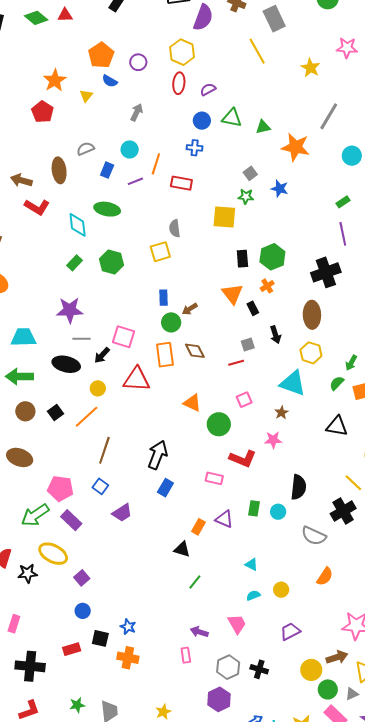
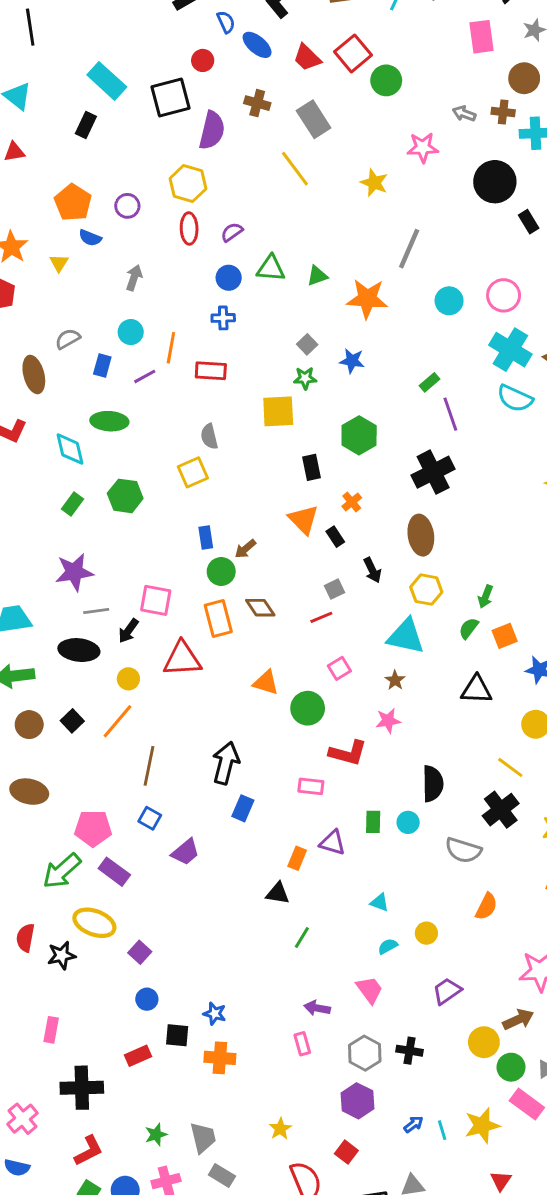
green rectangle: (343, 202) -> (430, 382), moved
green hexagon: (272, 257) -> (359, 435), moved

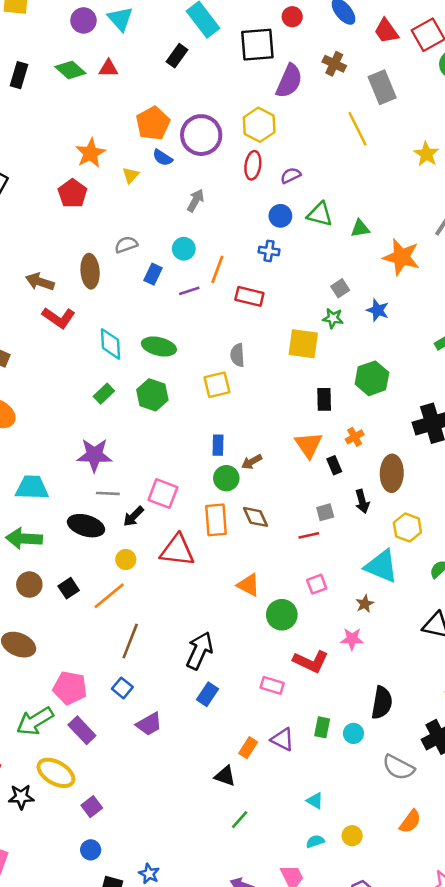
purple circle: (127, 206) -> (201, 135), size x1.8
green ellipse: (109, 421) -> (159, 347), moved
brown ellipse: (421, 535) -> (392, 473), moved

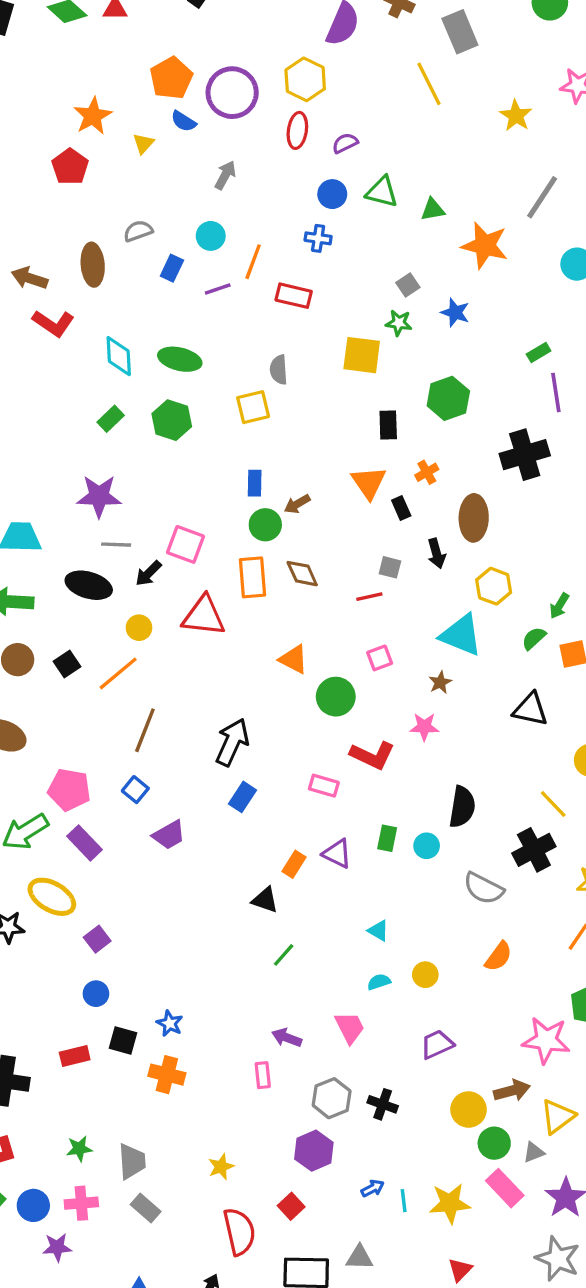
gray square: (325, 512) -> (390, 567), turned 30

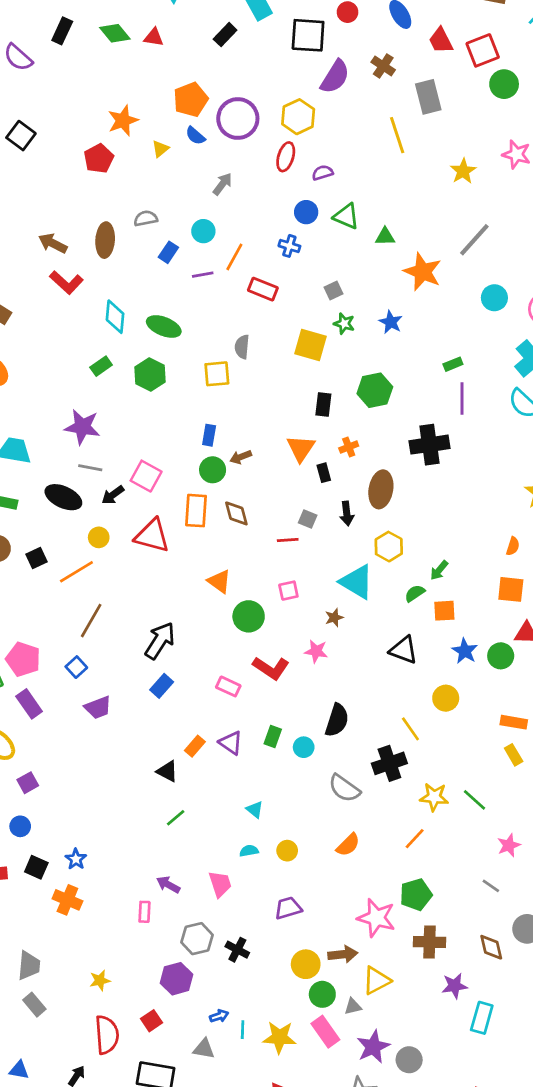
gray square: (408, 285) -> (334, 290), moved
gray triangle: (359, 1257) -> (204, 1049), moved

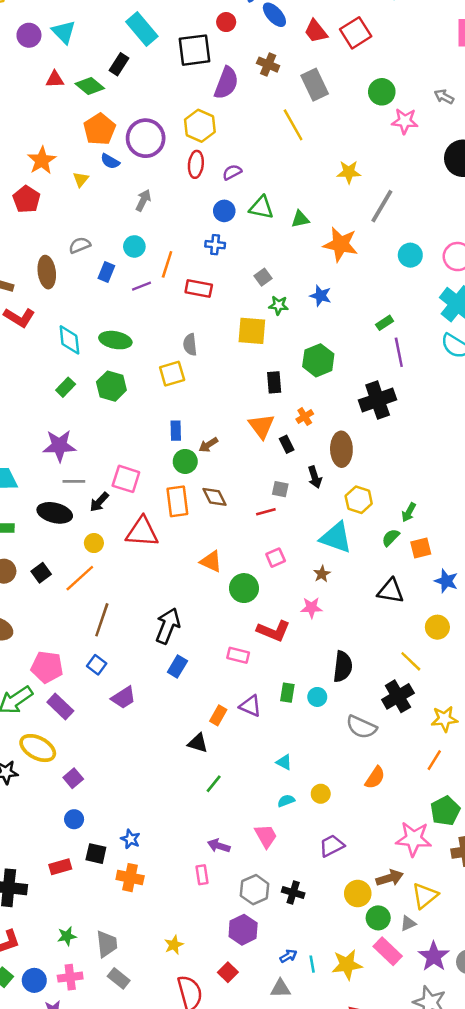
green diamond: (115, 33) -> (90, 86), moved
green circle: (504, 84) -> (382, 92), moved
yellow star: (463, 171) -> (349, 172), moved, turned -30

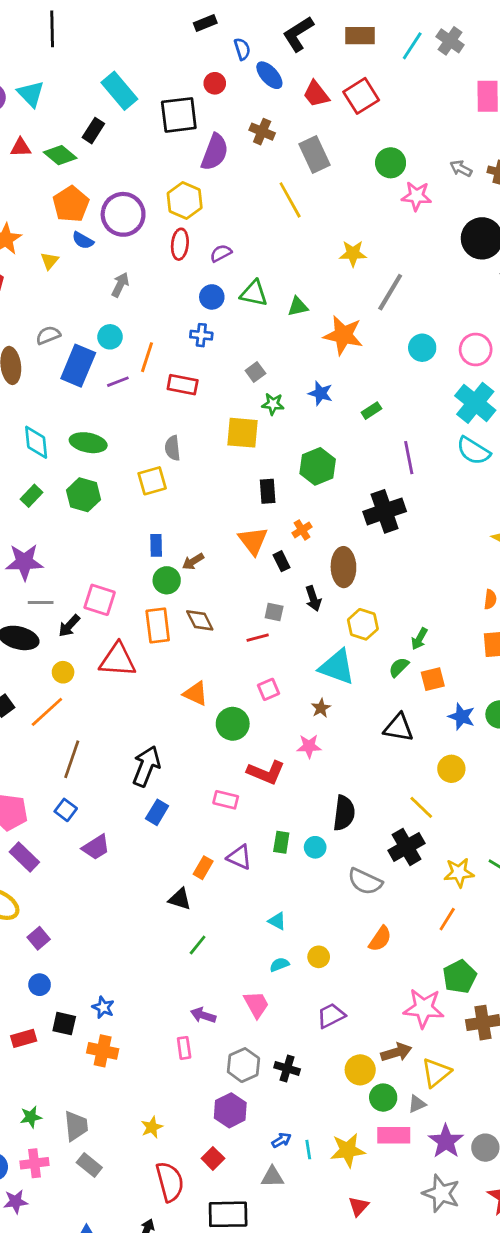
blue rectangle: (106, 272) -> (78, 366), size x1.8
green rectangle: (385, 323) -> (371, 411), moved
pink rectangle: (388, 951) -> (394, 1135), turned -44

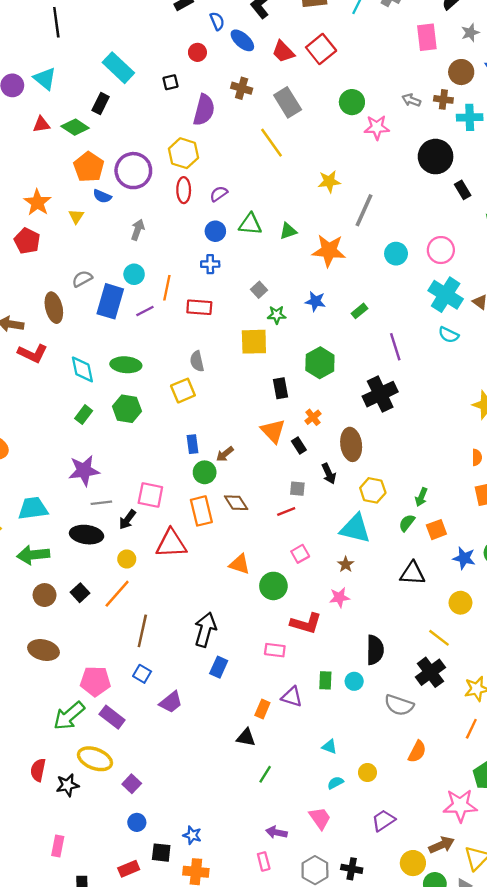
black square: (179, 115) -> (170, 82), size x0.5
cyan semicircle: (473, 451) -> (449, 335), size x0.7

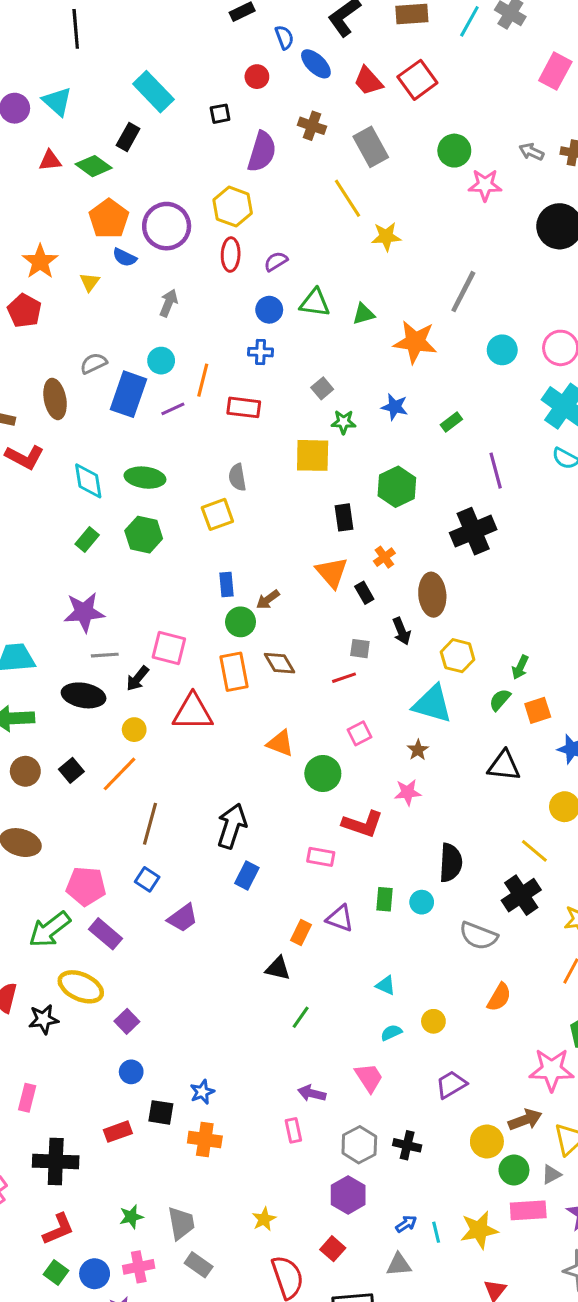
pink rectangle: (427, 37) -> (555, 71), turned 32
yellow star: (329, 181) -> (386, 237), moved
blue star: (192, 835) -> (202, 1092), turned 30

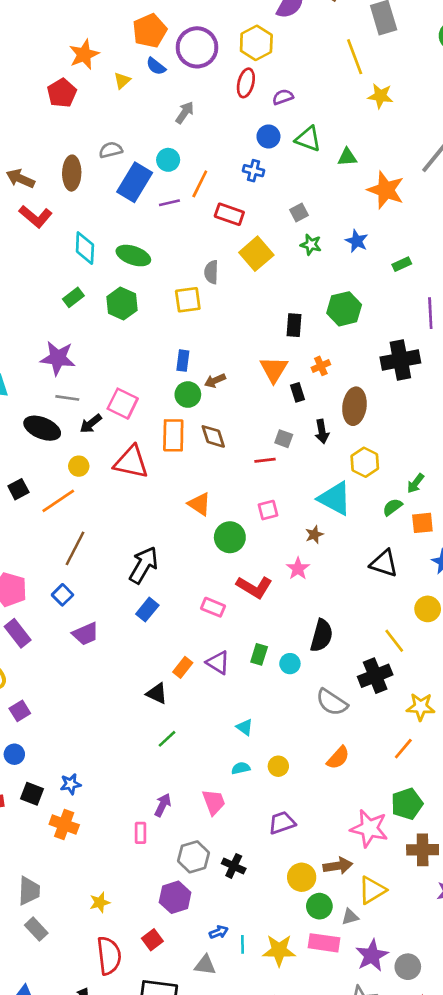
yellow square: (313, 455) -> (256, 254), moved, turned 36
pink star: (408, 792) -> (298, 569), turned 30
purple arrow: (312, 1093) -> (163, 805), turned 90

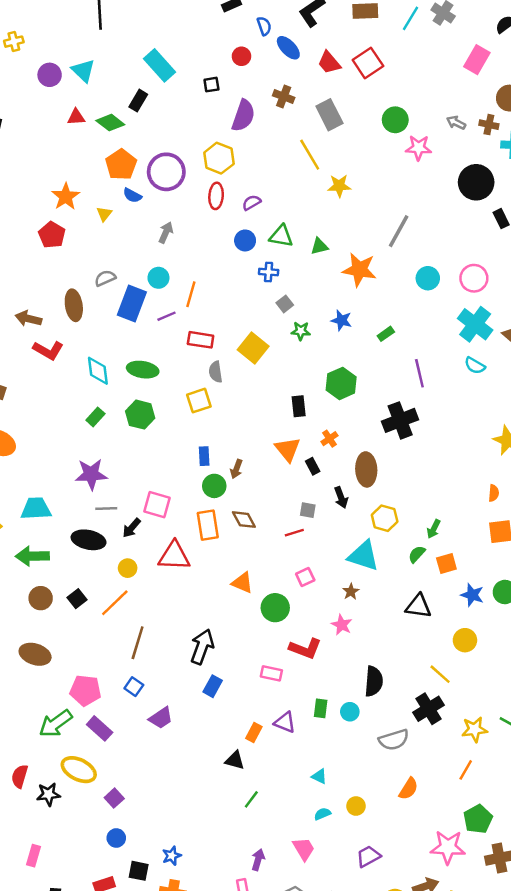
blue cross: (253, 171) -> (269, 272), moved
red rectangle: (229, 214) -> (201, 340), moved
brown arrow: (215, 381) -> (236, 469), turned -36
gray semicircle: (332, 702) -> (394, 740), turned -40

